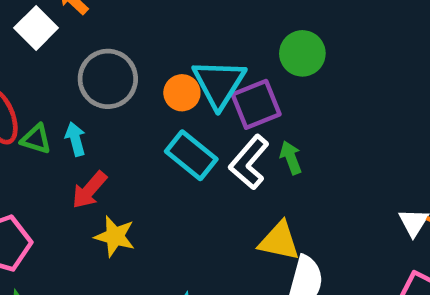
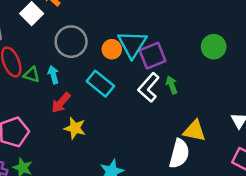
green circle: (302, 53) -> (214, 47), moved
cyan rectangle: (191, 155) -> (100, 84), moved
yellow triangle: (279, 241) -> (195, 131), moved

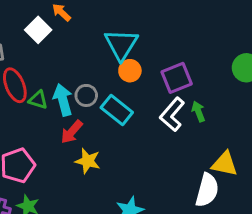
gray circle: (71, 42) -> (86, 95), moved, size x0.6
cyan triangle: (132, 44) -> (121, 44), moved
cyan arrow: (53, 75) -> (63, 100), size x1.5

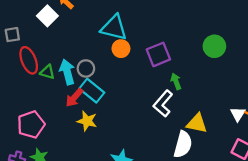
cyan triangle: (121, 44) -> (114, 28), turned -48
cyan rectangle: (117, 110) -> (92, 91), moved
white L-shape: (172, 114) -> (163, 104), moved

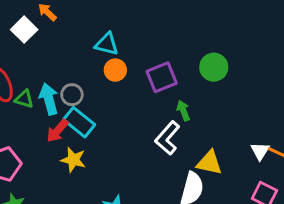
cyan triangle: (114, 28) -> (107, 44), size x0.7
green circle: (214, 46) -> (214, 67), moved

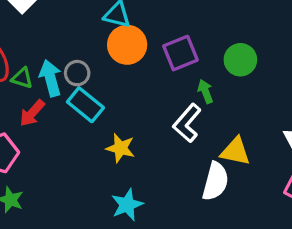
green circle: (214, 67) -> (240, 60), moved
orange circle: (115, 70) -> (127, 45), size x1.5
red arrow: (57, 131) -> (32, 113), moved
yellow star: (73, 160) -> (120, 148), moved

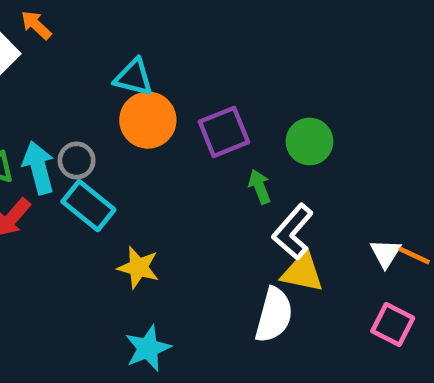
white L-shape: (187, 123) -> (293, 232), moved

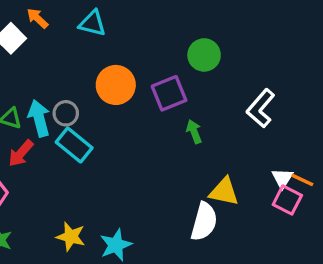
cyan triangle: (134, 77) -> (92, 23), moved
green circle: (310, 141) -> (204, 55), moved
white L-shape: (293, 232) -> (261, 108), moved
yellow star: (138, 267) -> (71, 237), moved
pink square: (393, 324) -> (287, 200), moved

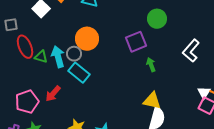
orange circle: (116, 85) -> (87, 39), moved
red arrow: (21, 153) -> (53, 94), moved
yellow triangle: (224, 192) -> (152, 101), moved

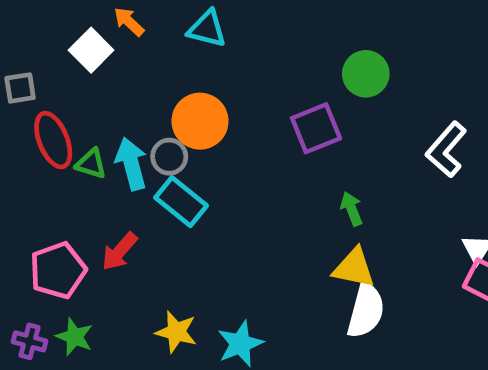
green arrow: (151, 65) -> (352, 209), moved

